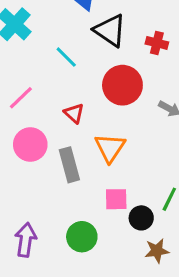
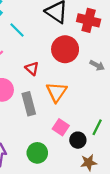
red cross: (157, 43) -> (89, 20), size x1.5
cyan line: (66, 57) -> (17, 30), moved
pink square: (116, 199) -> (61, 127), turned 35

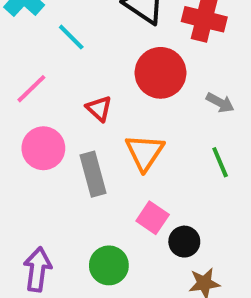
green line: (97, 127) -> (220, 162), moved, turned -49

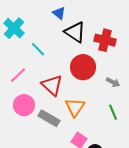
red triangle: (99, 109) -> (52, 85), size x1.6
gray rectangle: (93, 174) -> (49, 118), turned -45

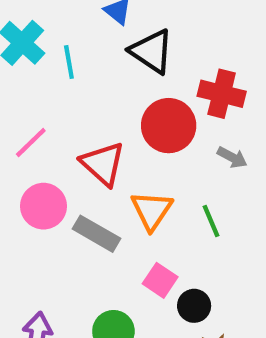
red cross: (105, 40) -> (222, 94), moved
cyan line: (38, 49) -> (69, 62), moved, turned 35
green line: (113, 112) -> (211, 221), moved

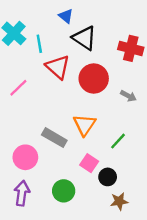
red cross: (222, 94) -> (131, 48), moved
red triangle: (103, 164) -> (58, 67), moved
pink circle: (43, 206) -> (25, 157), moved
green line: (211, 221) -> (118, 141), moved, turned 66

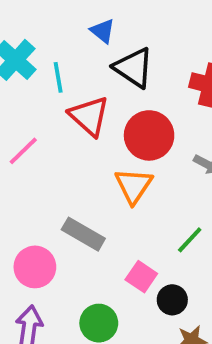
orange triangle: (84, 125) -> (134, 186), moved

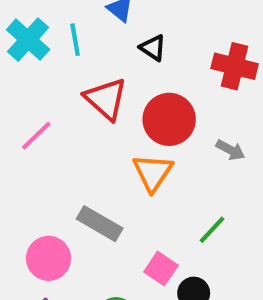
black triangle: (134, 68) -> (153, 48), size x0.6
cyan line: (58, 77) -> (75, 40), moved

